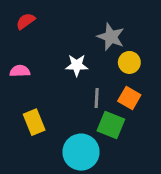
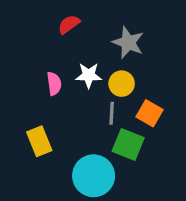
red semicircle: (26, 21) -> (69, 24), moved
yellow circle: (129, 62) -> (122, 84), moved
pink semicircle: (20, 71) -> (54, 84), moved, turned 84

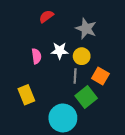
green square: (128, 144) -> (86, 97), turned 30

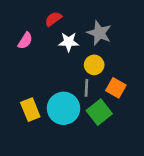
white star: (60, 51) -> (69, 42), moved
pink semicircle: (36, 56) -> (25, 41), moved, turned 40
cyan circle: (63, 118) -> (64, 108), moved

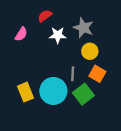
yellow circle: (94, 65) -> (90, 51), moved

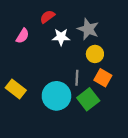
yellow rectangle: (25, 92) -> (16, 89), moved, turned -30

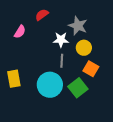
white star: (61, 37) -> (61, 40), moved
gray line: (77, 78) -> (62, 61), moved
yellow rectangle: (16, 89) -> (14, 79), turned 42

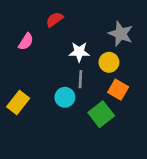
gray star: (78, 26) -> (121, 34), moved
yellow rectangle: (14, 79) -> (18, 103), turned 48
cyan circle: (50, 85) -> (65, 97), moved, size x0.6

